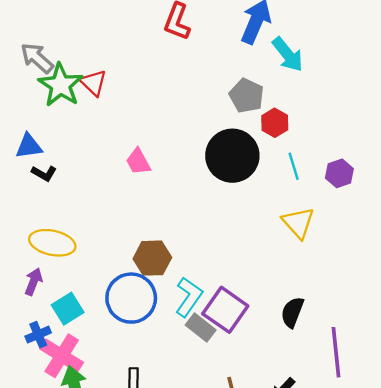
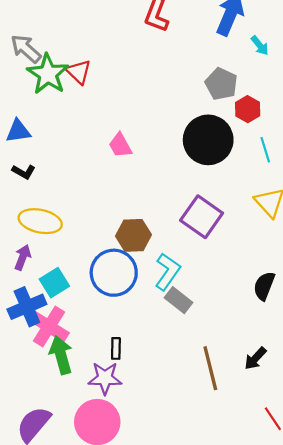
cyan arrow: (288, 54) -> (260, 45), size x0.6
black L-shape: (44, 173) -> (24, 172), moved
purple square: (225, 310) -> (202, 217), moved
blue cross: (38, 335) -> (27, 307), size x1.6

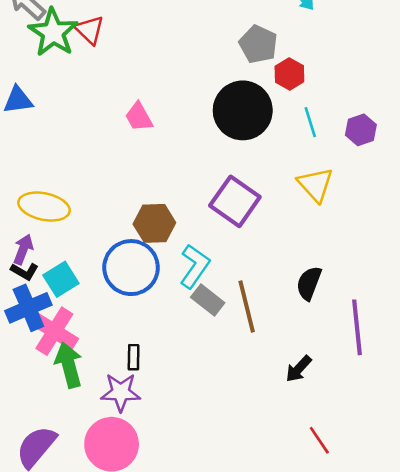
black L-shape: (24, 172) -> (25, 271), moved
brown line: (210, 368) -> (247, 307), moved

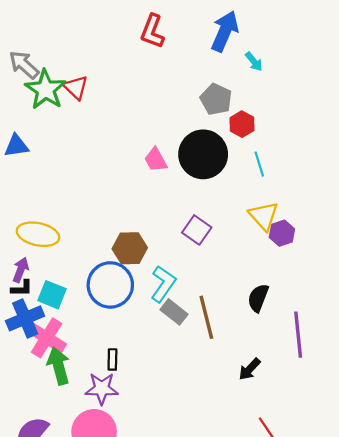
pink trapezoid: (139, 117) -> (156, 160), moved
purple hexagon: (361, 130) -> (282, 233), moved
purple square: (235, 201) -> (197, 230), size x0.7
black L-shape: (25, 271) -> (22, 288), turned -30
cyan square: (61, 279) -> (52, 295), turned -36

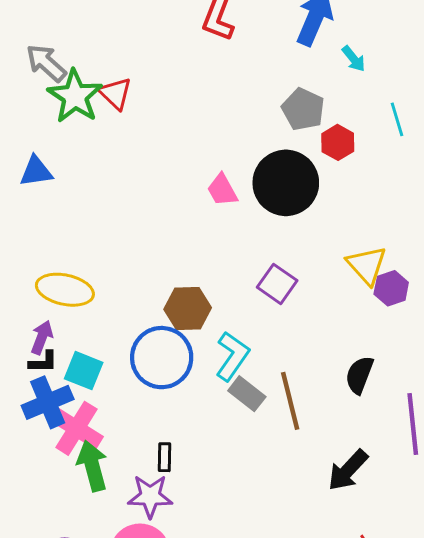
cyan line: (259, 164) -> (397, 119), moved
black arrow: (250, 369) -> (348, 470), size x1.4

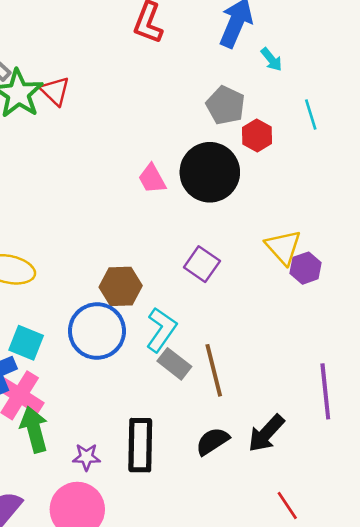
black semicircle: (359, 375) -> (212, 441), moved, turned 36
black rectangle: (165, 457) -> (140, 445), moved, size x2.0
purple star: (150, 496) -> (86, 457), size x0.7

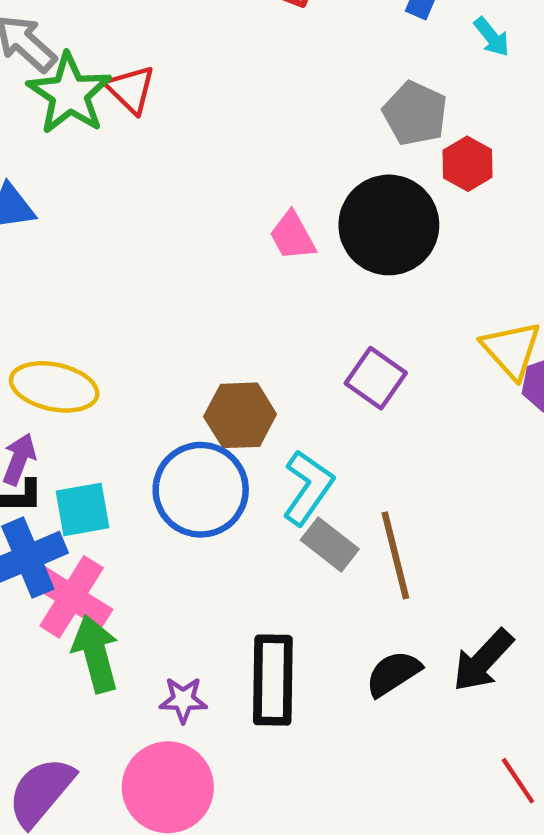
cyan square: (26, 343) -> (83, 509), turned -32

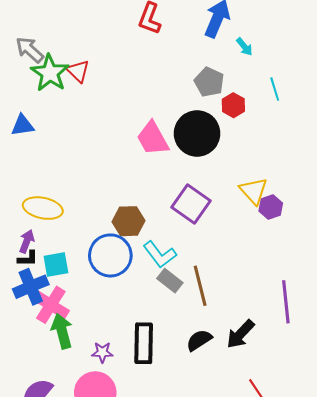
pink trapezoid: (293, 236) -> (153, 138), size x1.5
purple square: (376, 378) -> (191, 204), size x1.4
cyan L-shape: (308, 488) -> (160, 254), turned 108

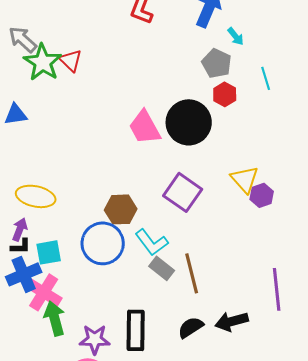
gray pentagon: (209, 82) -> (217, 63), moved
black arrow: (240, 334) -> (232, 321), turned 32
purple star: (102, 352) -> (95, 339), size x1.4

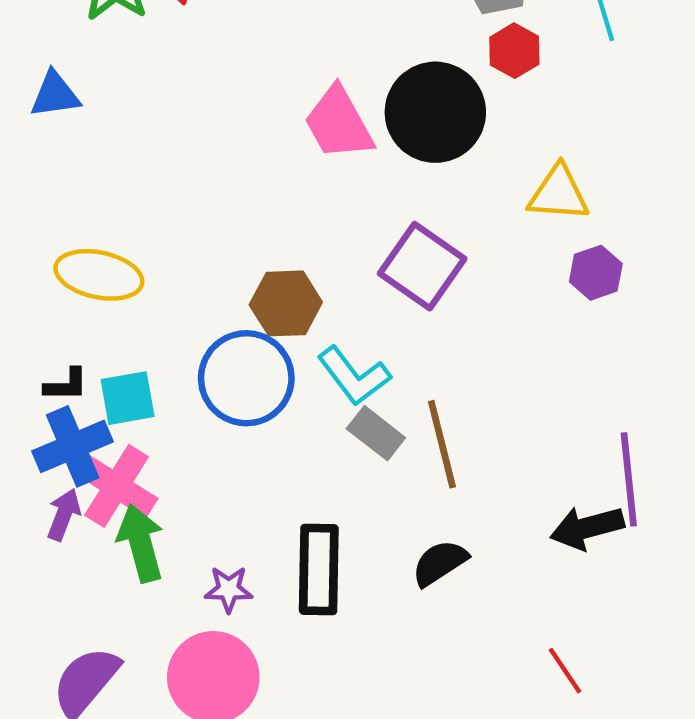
yellow triangle: (245, 179) -> (558, 194), moved, turned -44
purple arrow: (20, 229) -> (64, 515), moved
black arrow: (232, 321) -> (587, 528), moved
purple star: (95, 339) -> (229, 589), size x0.7

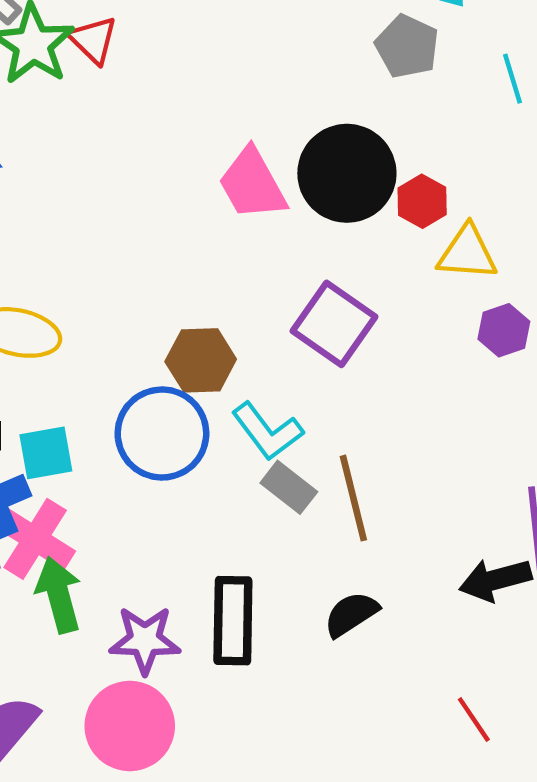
red hexagon: (514, 51) -> (422, 201), moved
purple star: (229, 589) -> (145, 640), size x1.5

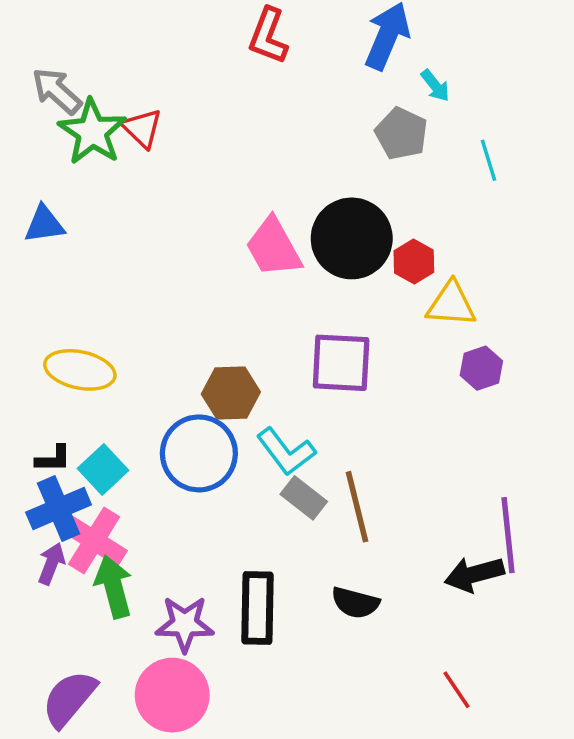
purple square: (334, 324) -> (341, 363), turned -32
cyan square: (46, 453) -> (103, 469), turned -33
black semicircle: (351, 614) -> (355, 603), turned -132

